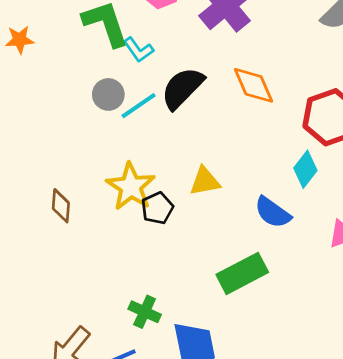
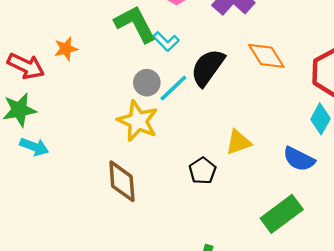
yellow star: (131, 187) -> (138, 121), moved
brown diamond: (61, 206) -> (122, 181), size x1.5

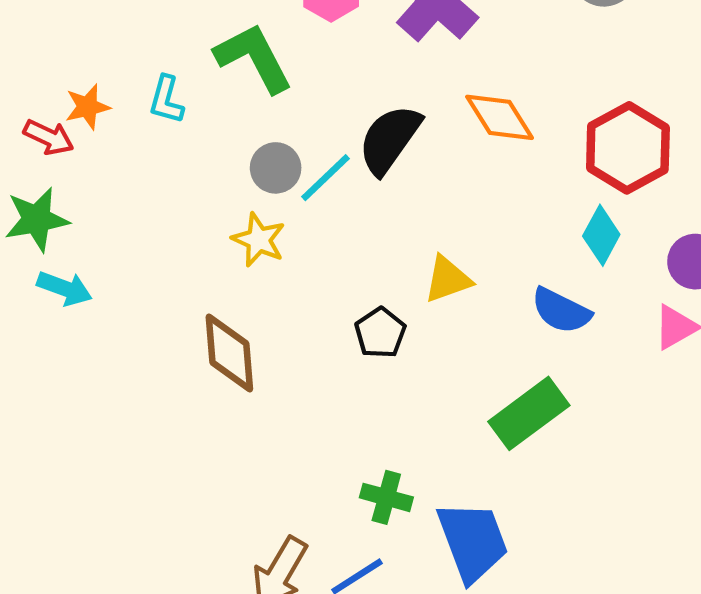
cyan L-shape: (166, 42) -> (166, 100), moved, turned 60
orange star: (66, 49) -> (87, 107), moved
red arrow: (26, 66) -> (49, 137), size x0.7
yellow star: (138, 121) -> (259, 240), size x0.7

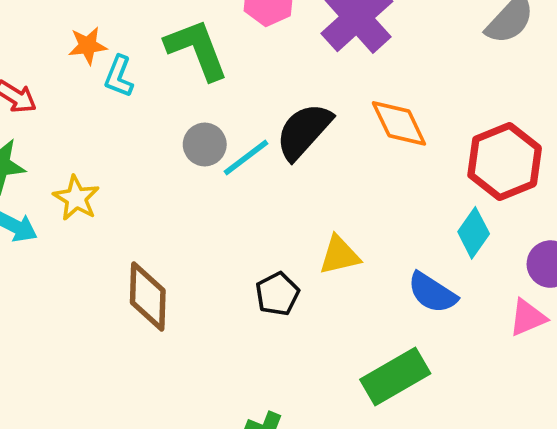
orange star: (87, 107) -> (88, 46), moved
yellow star: (259, 240) -> (76, 198), moved

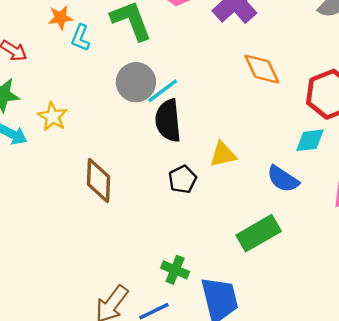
black semicircle: (304, 131) -> (168, 121), moved, turned -48
gray circle: (205, 144) -> (136, 82), size x1.4
cyan diamond: (474, 233) -> (310, 140), turned 48

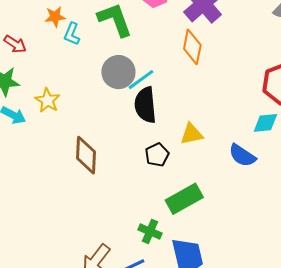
orange diamond: (262, 69) -> (192, 47), moved, turned 36
green rectangle: (259, 233) -> (184, 199), moved

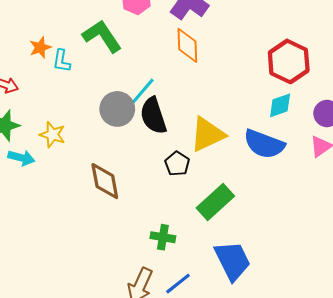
gray circle: (118, 72) -> (117, 109), moved
yellow triangle: (192, 134) -> (207, 134), size x1.5
blue semicircle: (242, 155) -> (264, 144), size x1.4
green cross: (150, 231) -> (163, 237), moved

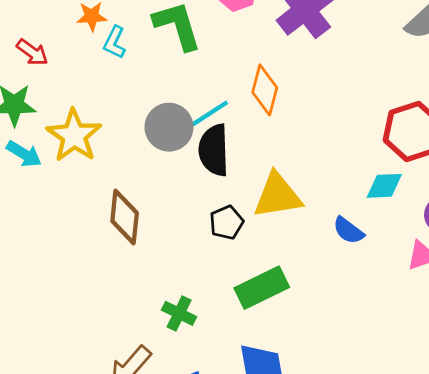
orange diamond: (187, 45) -> (265, 90), moved
yellow star: (53, 135) -> (74, 136), size x1.5
blue semicircle: (264, 144) -> (348, 230), size x0.6

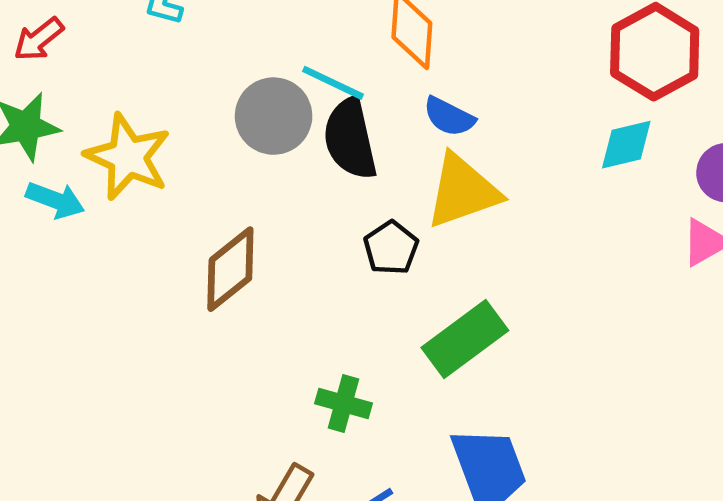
red arrow: (32, 52) -> (39, 39), turned 116
cyan line: (210, 113) -> (333, 83), turned 69
brown diamond: (125, 217) -> (230, 269), turned 56
blue semicircle: (348, 230) -> (449, 117), moved

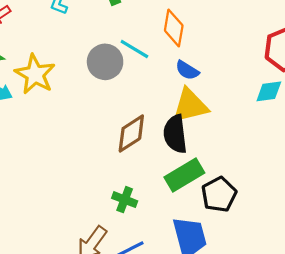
black semicircle: (350, 139) -> (175, 134), moved
black pentagon: (391, 248) -> (219, 194), moved, size x1.4
brown diamond: (230, 269) -> (131, 133), moved

